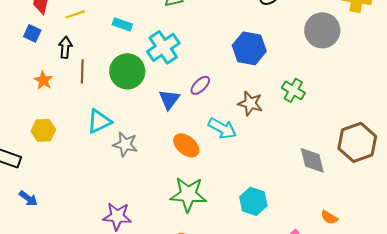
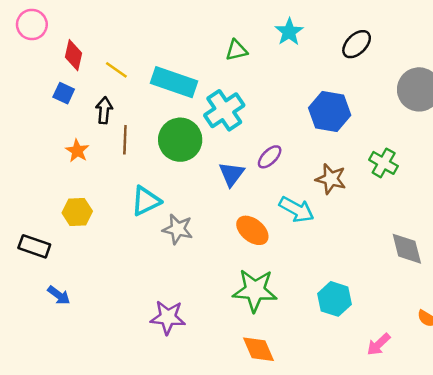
yellow line: (75, 14) -> (116, 70), turned 54
cyan rectangle: (122, 24) -> (174, 82), size x1.8

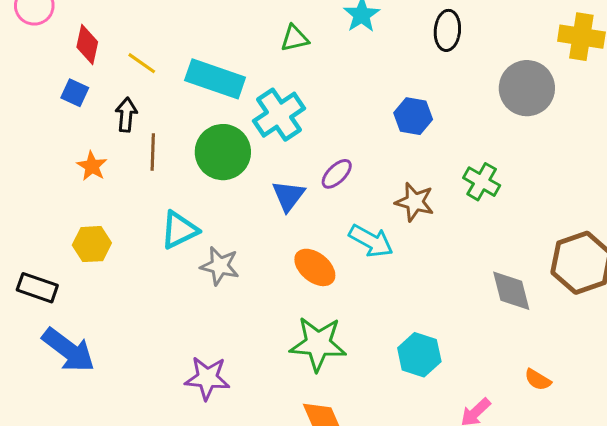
black ellipse: (357, 44) -> (447, 30), turned -40
blue hexagon: (330, 112) -> (413, 116), size x0.7
blue arrow: (59, 295) -> (69, 350), size x1.8

